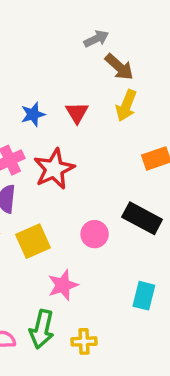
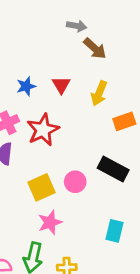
gray arrow: (96, 39) -> (77, 26), turned 36
yellow arrow: (126, 106) -> (99, 93), moved
yellow square: (33, 241) -> (42, 187), moved

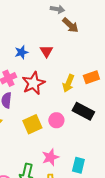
yellow arrow: (99, 93) -> (68, 83), moved
pink star: (50, 222) -> (50, 157), moved
cyan rectangle: (115, 231) -> (78, 165), moved

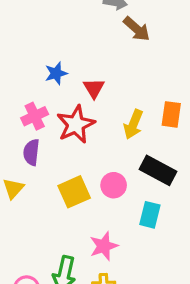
red triangle: (46, 51) -> (94, 88), moved
orange rectangle: (91, 77) -> (171, 114), turned -63
cyan rectangle: (78, 165) -> (150, 215), moved

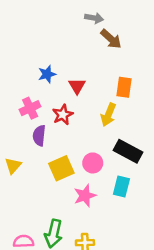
orange rectangle: (171, 114) -> (124, 87), moved
red star: (76, 124) -> (63, 115), size x0.7
purple semicircle: (31, 152) -> (39, 136), moved
pink star: (104, 246) -> (85, 196), moved

